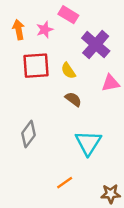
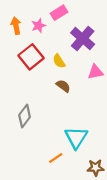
pink rectangle: (68, 15) -> (59, 13), turned -63
red square: (36, 66) -> (31, 57), turned -35
cyan triangle: (88, 143) -> (76, 138), moved

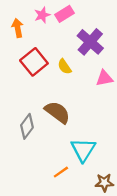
pink star: (39, 26) -> (42, 15), moved
brown semicircle: (63, 86) -> (57, 112), moved, size x1.6

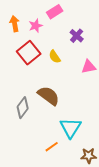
pink star: (42, 15) -> (36, 26), moved
purple cross: (90, 42) -> (77, 36), size x0.6

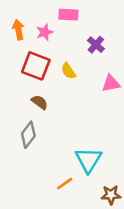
pink rectangle: (55, 12) -> (68, 15), turned 35
red square: (29, 53) -> (36, 66), turned -30
brown semicircle: (49, 96) -> (40, 102), moved, size x0.6

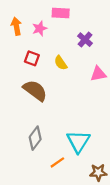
red square: (36, 66) -> (32, 58), size x0.6
brown semicircle: (40, 102) -> (35, 90), size x1.6
gray diamond: (28, 135) -> (35, 138), moved

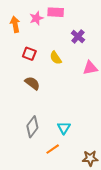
pink star: (40, 28) -> (36, 18), moved
brown semicircle: (35, 90) -> (32, 83), size x0.7
cyan triangle: (78, 141) -> (64, 128), moved, size x0.6

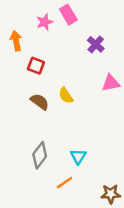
pink rectangle: (56, 12) -> (68, 15), turned 56
orange arrow: (15, 24) -> (16, 41), moved
yellow semicircle: (56, 58) -> (66, 96), moved

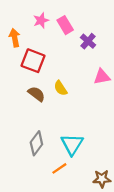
pink rectangle: (68, 15) -> (65, 25), moved
red square: (36, 66) -> (33, 61), size x1.5
cyan triangle: (78, 157) -> (72, 144), size x1.5

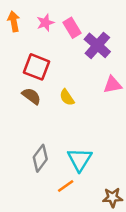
orange arrow: (15, 38) -> (14, 21), moved
purple cross: (88, 41) -> (97, 45), size x1.5
brown semicircle: (36, 94) -> (31, 96), moved

